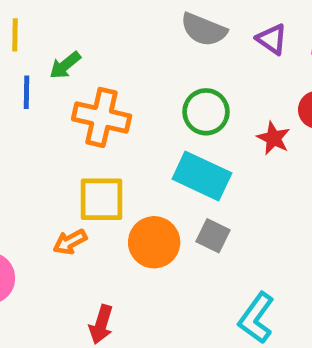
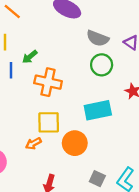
green circle: (206, 112) -> (102, 65), moved
cyan rectangle: (202, 176) -> (98, 110), turned -36
gray square: (213, 236) -> (97, 179), moved

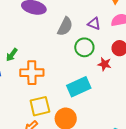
gray semicircle: (98, 38) -> (65, 26), turned -72
green circle: (102, 65) -> (84, 47), moved

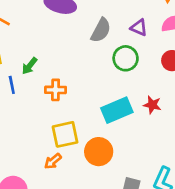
red star: (104, 64) -> (152, 105), moved
orange cross: (32, 73) -> (56, 90), size x0.7

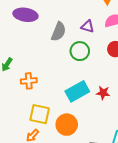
red star: (152, 105) -> (103, 93), moved
yellow square: (65, 134) -> (40, 114), turned 30

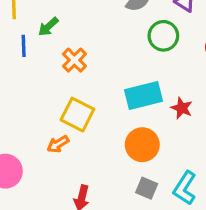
orange cross: (29, 81) -> (74, 60), turned 35
orange circle: (67, 125) -> (142, 145), moved

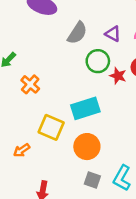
red star: (182, 108) -> (118, 76), moved
yellow square: (77, 115) -> (51, 127), moved

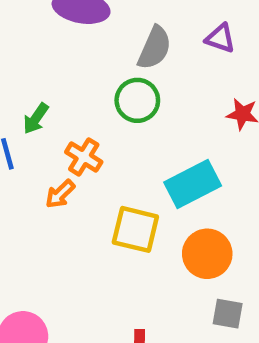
green circle: (98, 61) -> (137, 100), moved
orange arrow: (22, 150) -> (60, 194), moved

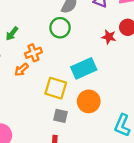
orange cross: (84, 157) -> (33, 53), turned 35
gray square: (228, 314) -> (60, 116), moved

